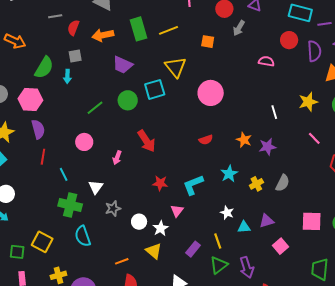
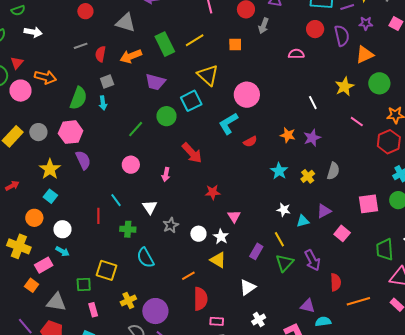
red line: (43, 157) -> (98, 216), moved
cyan L-shape: (193, 185) -> (228, 123), moved
green cross: (70, 205) -> (128, 229), size x0.7

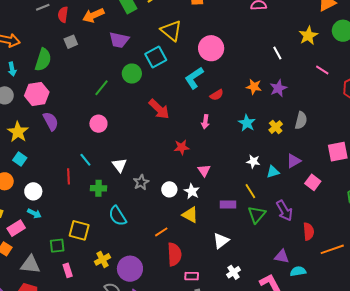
cyan arrow: (103, 103) -> (12, 69), moved
pink arrow: (166, 174) -> (205, 122), moved
purple rectangle: (256, 251) -> (228, 204), turned 63

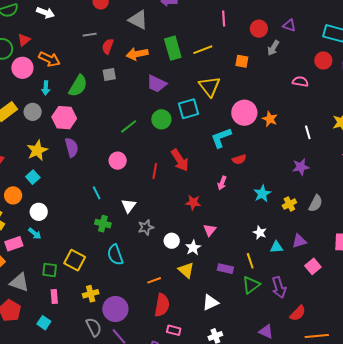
orange star: (254, 87) -> (270, 119), moved
red line: (69, 176) -> (155, 171), moved
red semicircle: (309, 231) -> (298, 313), turned 36

